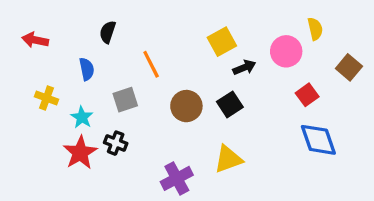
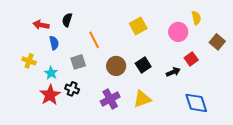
red arrow: (35, 40) -> (41, 25), moved
black arrow: (244, 67) -> (173, 72), moved
blue diamond: (318, 140) -> (196, 103), moved
purple cross: (177, 178) -> (110, 99), moved

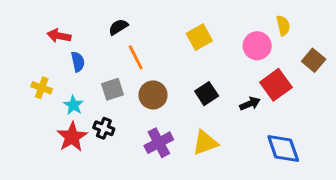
black semicircle: (67, 20) -> (118, 27), moved, turned 40
red square: (191, 59) -> (276, 85), size x1.5
brown circle: (116, 66) -> (153, 95), moved

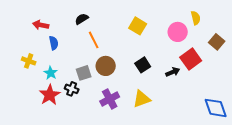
yellow square: (199, 37) -> (138, 26), turned -30
gray square: (113, 89) -> (84, 73), moved
blue diamond: (283, 148) -> (216, 108), moved

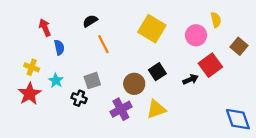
red arrow: (41, 25) -> (45, 28), turned 56
yellow square: (138, 26) -> (152, 29), size x1.4
brown circle: (106, 66) -> (134, 84), moved
red star: (50, 95) -> (29, 94), moved

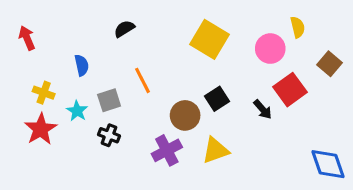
red arrow: (45, 28) -> (27, 38), moved
orange line: (103, 44) -> (142, 80), moved
black arrow: (190, 79) -> (263, 109), turned 72
gray square: (92, 81) -> (109, 100), moved

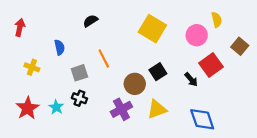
red arrow: (27, 38) -> (20, 27), turned 35
cyan star: (77, 111) -> (56, 107), moved
red star: (41, 129) -> (27, 108), moved
blue diamond: (328, 164) -> (202, 119), moved

